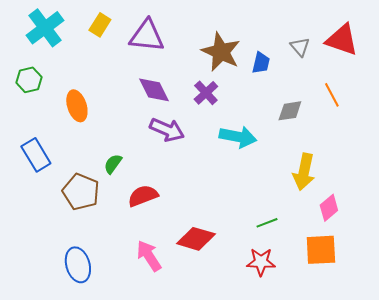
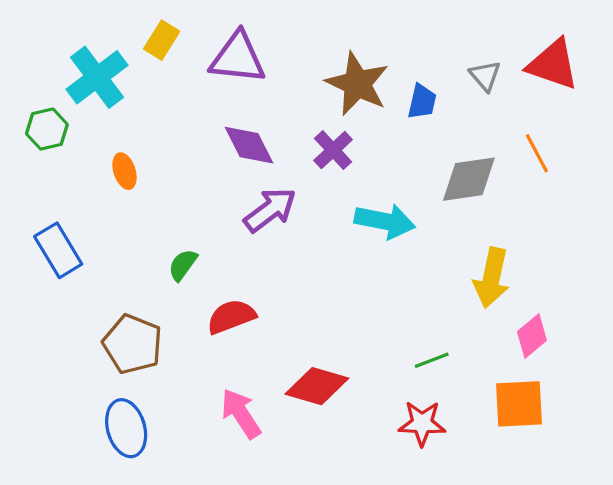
cyan cross: (45, 28) -> (97, 77), moved
orange ellipse: (77, 106) -> (125, 171), size x0.7
gray diamond: (290, 111) -> (469, 179), size x1.4
purple arrow: (167, 130) -> (270, 210), turned -60
brown pentagon: (81, 192) -> (133, 344), moved

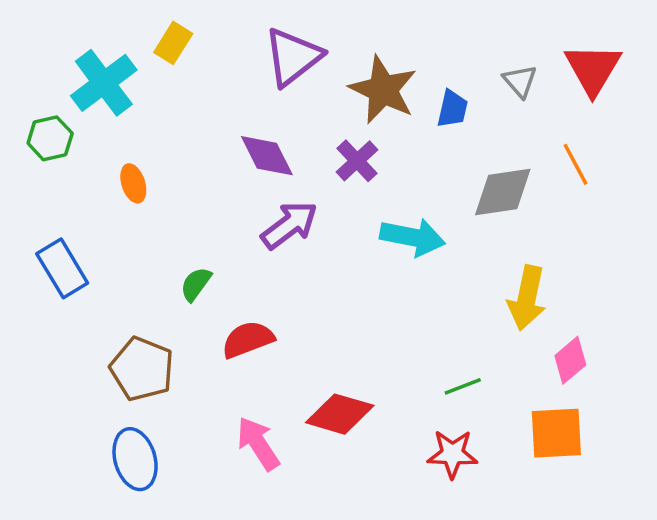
purple triangle: (238, 58) -> (293, 57), moved, turned -44
red triangle: (553, 64) -> (593, 69), turned 42

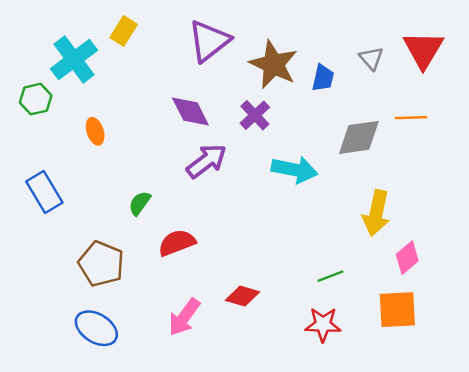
orange line: (576, 164) -> (411, 118), turned -64
red diamond: (340, 414) -> (242, 296), size x0.7
pink arrow: (258, 444) -> (184, 317), turned -111
blue ellipse: (135, 459) -> (96, 328), turned -42

